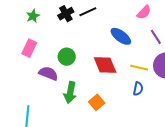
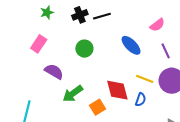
green circle: (67, 57) -> (84, 49), moved
red diamond: (105, 65) -> (117, 90), moved
green arrow: (70, 93) -> (73, 94), turned 35

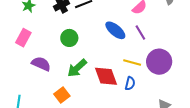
purple line: (166, 51) -> (140, 32), moved
green arrow: (73, 94) -> (77, 68), moved
orange square: (98, 107) -> (62, 95), moved

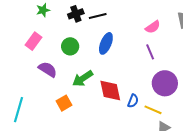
blue ellipse: (115, 30) -> (106, 43), moved, turned 65
green circle: (69, 38) -> (70, 46), moved
yellow line: (132, 62) -> (153, 110), moved

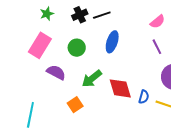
pink rectangle: (34, 41) -> (40, 45), size x1.4

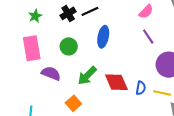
pink rectangle: (40, 45) -> (32, 48), turned -35

